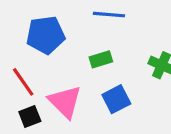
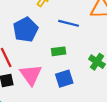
blue pentagon: (46, 35) -> (26, 30), turned -30

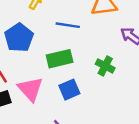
green rectangle: (59, 51) -> (60, 59), size x1.5

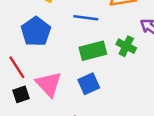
green rectangle: (60, 59) -> (93, 51), moved
green cross: (105, 66) -> (126, 46), moved

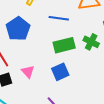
pink triangle: (49, 84) -> (28, 72), size x0.6

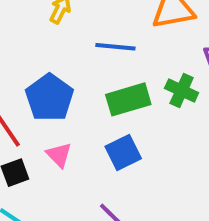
blue pentagon: (18, 29) -> (50, 98), moved

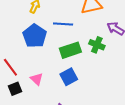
blue pentagon: (50, 98) -> (35, 36), moved

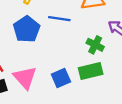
green rectangle: (70, 50) -> (91, 71), moved
pink triangle: (37, 79) -> (25, 78), size x1.6

